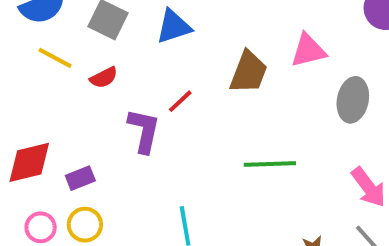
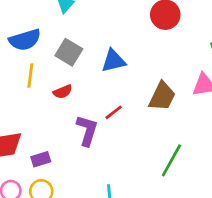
yellow line: (55, 58) -> (30, 75), turned 65
green line: (270, 164) -> (171, 160), turned -64

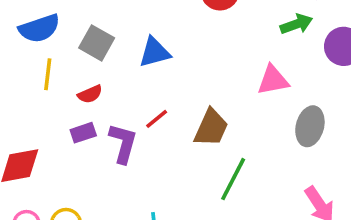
brown trapezoid: (162, 96) -> (211, 128), moved
purple rectangle: (41, 159) -> (83, 133), moved

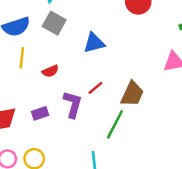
gray square: (97, 43) -> (54, 23), moved
purple rectangle: (83, 133) -> (40, 113), moved
green line: (233, 179) -> (115, 124), moved

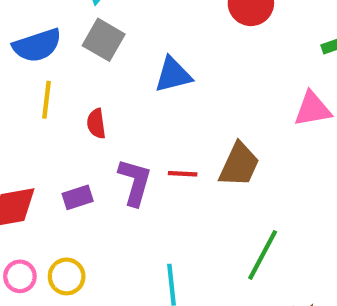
red semicircle: (50, 71) -> (96, 124), turned 105
red line: (95, 88) -> (183, 174), moved, turned 42
green line: (115, 124) -> (263, 255), moved

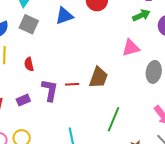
blue triangle: (173, 75) -> (64, 16), moved

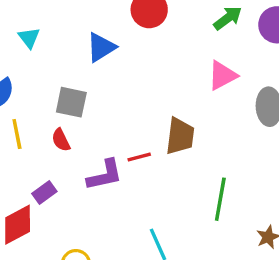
gray square: (29, 24) -> (71, 102), moved
purple L-shape: (50, 90) -> (105, 175), turned 80
purple rectangle: (23, 100) -> (44, 193), moved

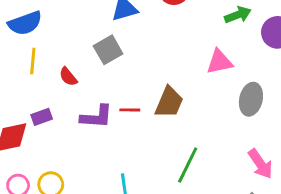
gray square: (71, 102) -> (108, 50), moved, turned 32
red semicircle: (61, 140) -> (68, 77), turned -30

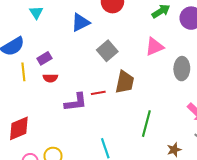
gray square: (108, 50) -> (107, 51), moved
red semicircle: (68, 77) -> (50, 78), turned -40
purple rectangle: (42, 117) -> (44, 58), moved

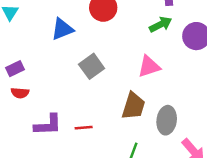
gray ellipse: (182, 69) -> (167, 120), moved
brown trapezoid: (125, 82) -> (134, 106), moved
red line: (98, 93) -> (84, 128), moved

